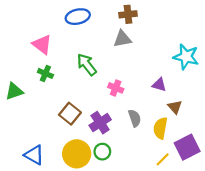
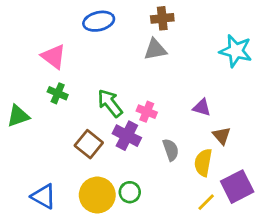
cyan star: (186, 57) -> (236, 51), moved
green arrow: (87, 65) -> (110, 103), moved
purple cross: (100, 123) -> (127, 136), moved, turned -30

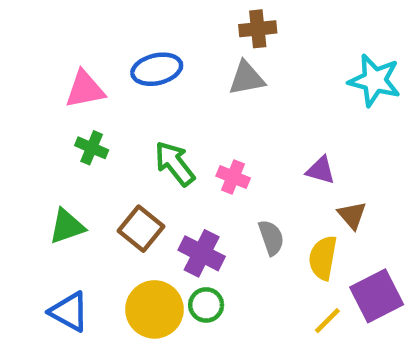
blue ellipse: (99, 21) -> (157, 69), moved
pink triangle: (53, 57) -> (85, 89), turned -48
green triangle: (18, 116) -> (67, 226), moved
purple cross: (127, 136) -> (202, 253), moved

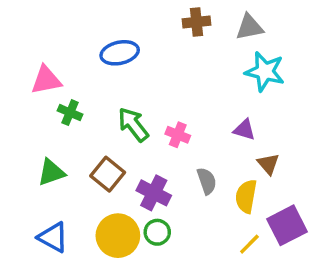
gray triangle: (247, 78) -> (249, 27), moved
cyan star: (374, 80) -> (265, 72), moved
pink triangle: (85, 89) -> (46, 80), moved

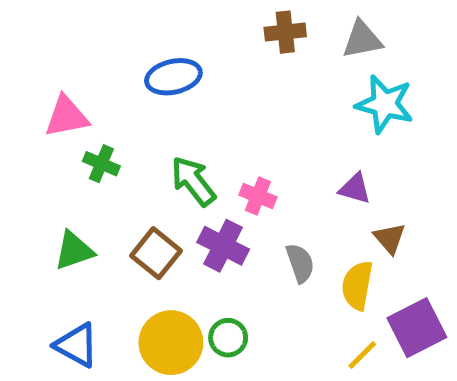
purple cross: (154, 193) -> (223, 246), moved

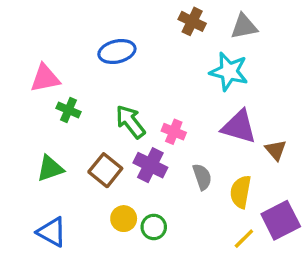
brown cross: (285, 32) -> (192, 21), turned 32
cyan star: (385, 104) -> (229, 72), moved
purple triangle: (355, 189) -> (239, 127), size x1.6
brown triangle: (390, 238) -> (276, 150), moved
yellow circle: (171, 343) -> (124, 219), moved, size x0.6

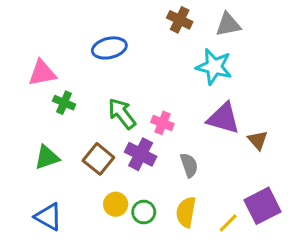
yellow semicircle: (241, 192) -> (186, 212), moved

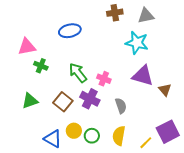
brown cross: (180, 20) -> (115, 13), turned -35
blue triangle: (48, 217) -> (53, 139), moved

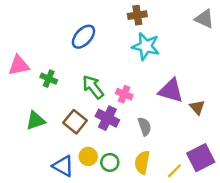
gray triangle: (146, 16) -> (204, 19), moved, turned 36
blue ellipse: (70, 31) -> (83, 37), turned -35
cyan star: (137, 43) -> (146, 46), moved
pink triangle: (27, 47) -> (19, 65), moved

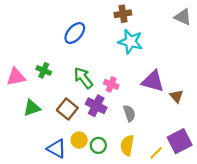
pink triangle: (19, 65) -> (16, 77), moved

